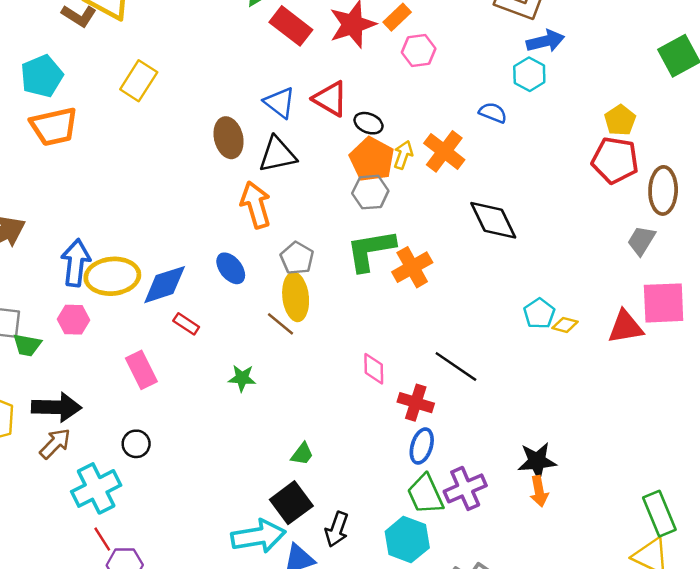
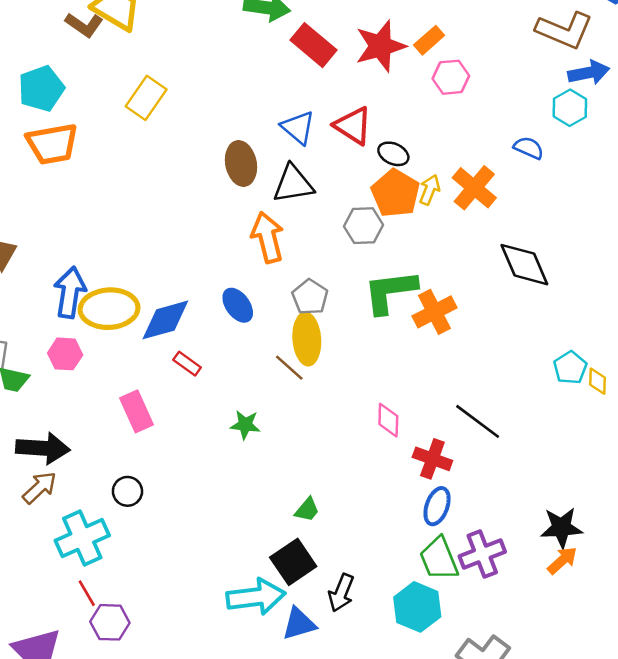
gray hexagon: (370, 192) -> (363, 226), moved
yellow diamond: (565, 325) -> (598, 381), turned 75
orange arrow: (539, 491) -> (562, 560), turned -124

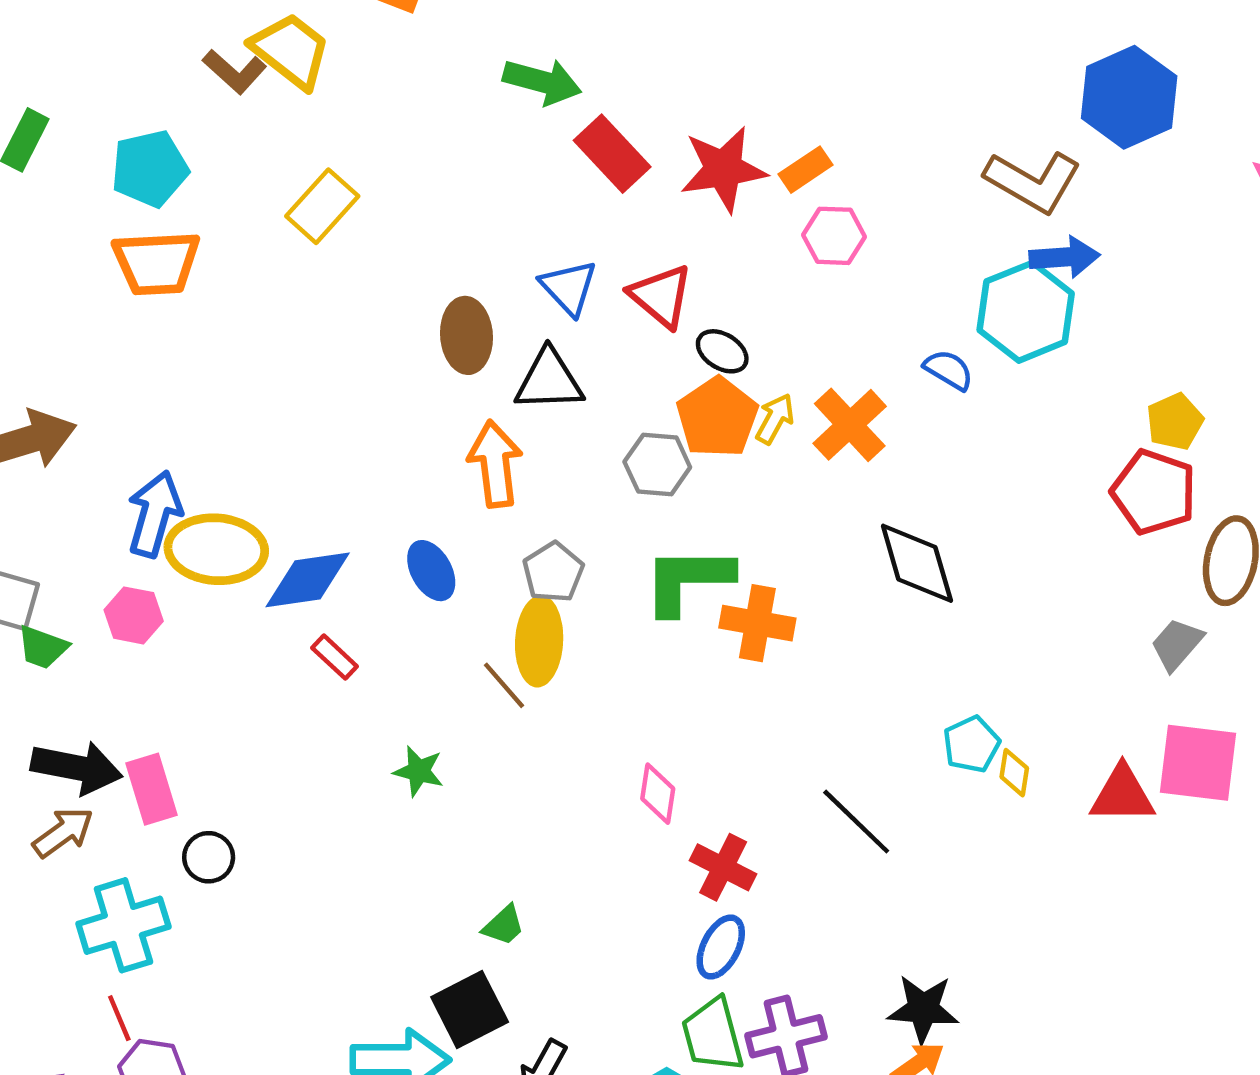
cyan hexagon: (570, 108) -> (1026, 312), size x1.6
orange cross: (434, 312) -> (757, 623), turned 30
pink rectangle: (136, 411) -> (151, 789), moved
black line: (478, 421) -> (856, 822), moved

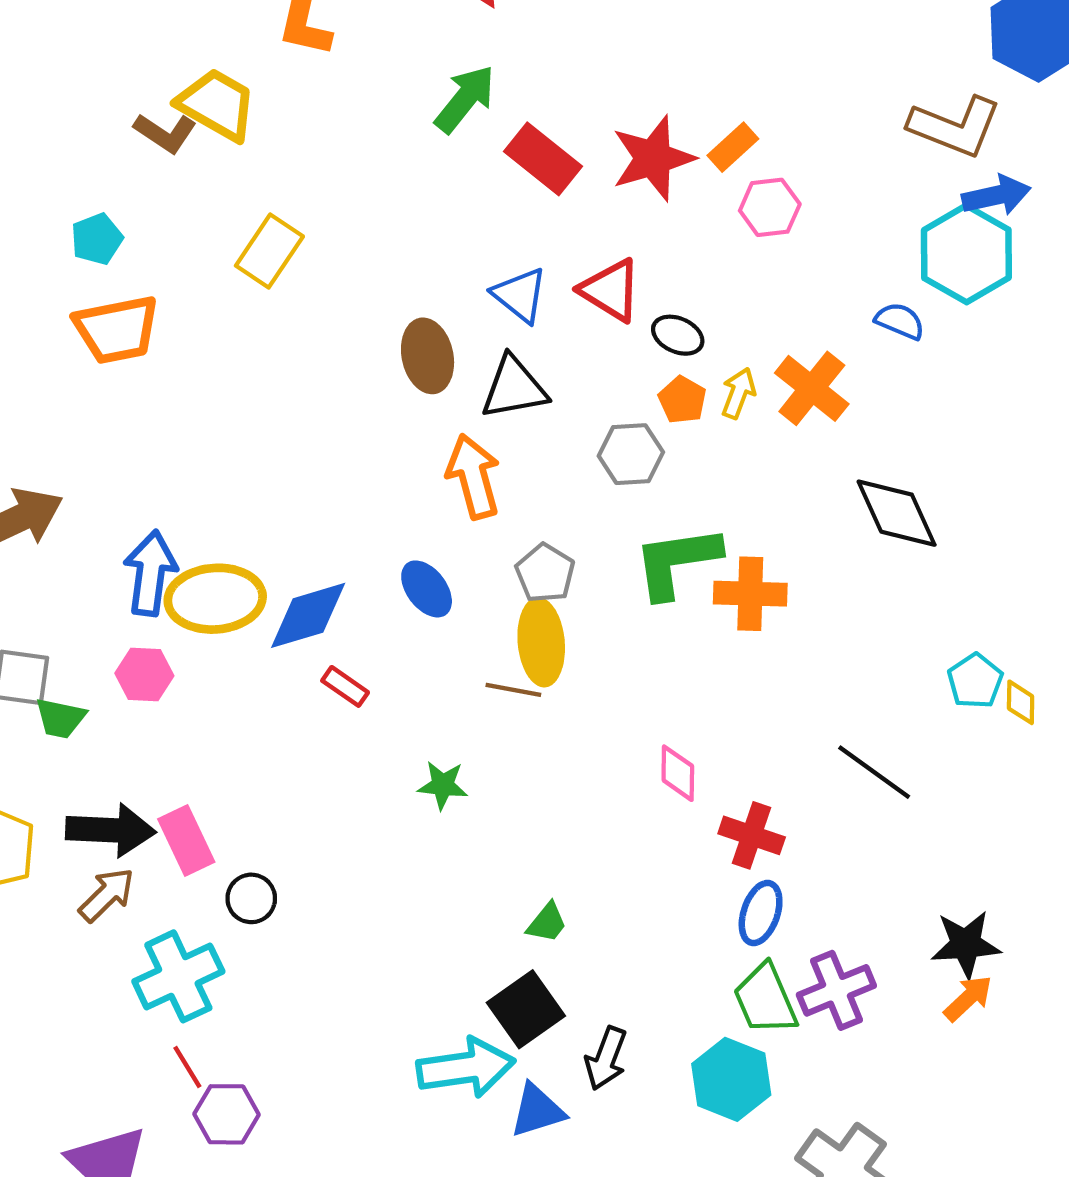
green arrow: (542, 81) -> (465, 99), turned -58
cyan pentagon: (150, 169) -> (97, 239), size x0.7
orange pentagon: (717, 417) -> (682, 400), size x0.6
brown line: (504, 685) -> (513, 690), turned -30

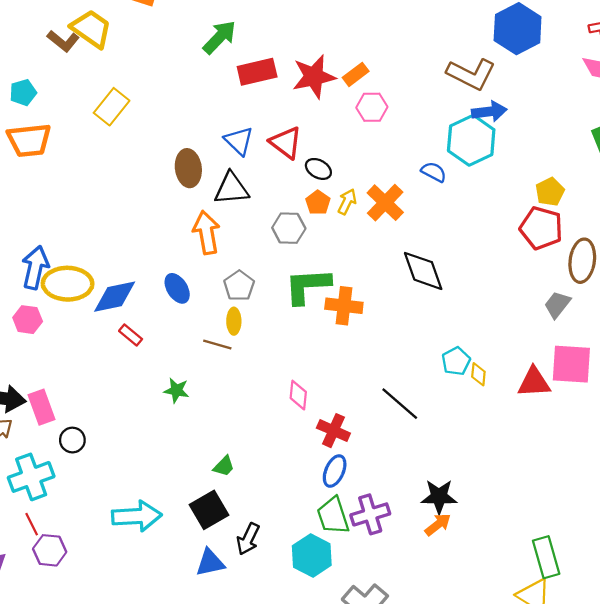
red rectangle: (543, 159) -> (257, 72), turned -57
yellow ellipse: (541, 642) -> (234, 321), size x0.6
cyan arrow: (466, 1068) -> (137, 516), moved

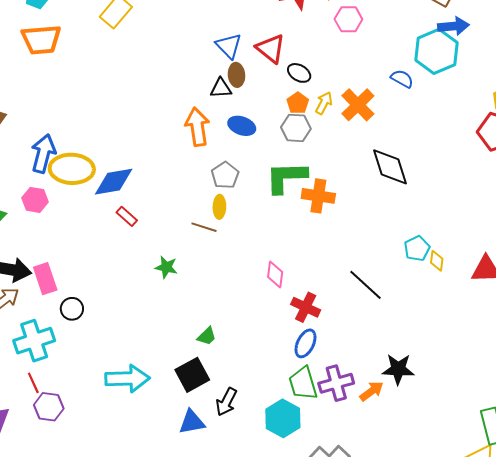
brown ellipse: (188, 168) -> (236, 75), moved, size x0.7
black triangle: (232, 189) -> (221, 88), size x0.7
gray hexagon: (289, 228) -> (296, 128), moved
blue ellipse: (177, 288) -> (242, 126), moved, turned -40
orange arrow: (438, 525) -> (372, 391), moved

